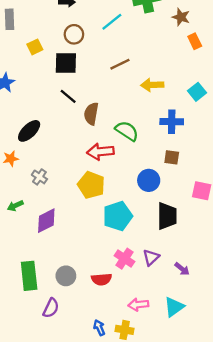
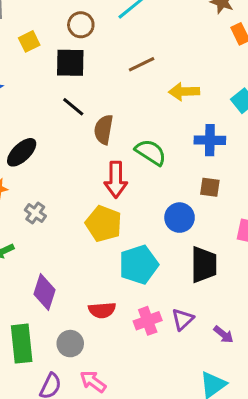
red arrow: (100, 152) -> (116, 180), turned -85
purple diamond: (46, 221) -> (44, 292), moved, turned -45
pink cross: (125, 259) -> (148, 321), turned 36
red semicircle: (102, 279) -> (102, 310), moved
pink arrow: (138, 305) -> (93, 382), moved, turned 42

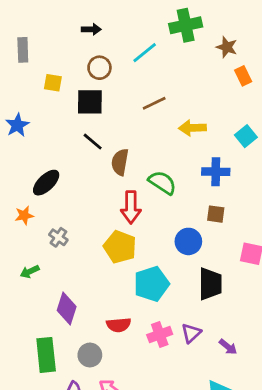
yellow square: (29, 41) -> (53, 83), turned 36

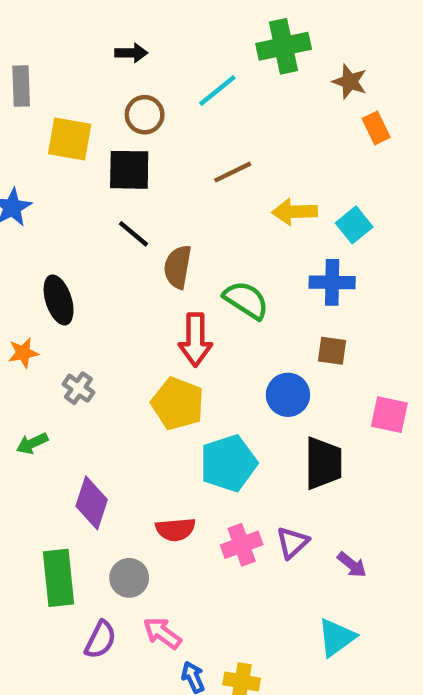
yellow square: (53, 83) -> (70, 139), size x1.5
cyan square: (246, 136) -> (354, 225), moved
black ellipse: (46, 183) -> (59, 300), turned -64

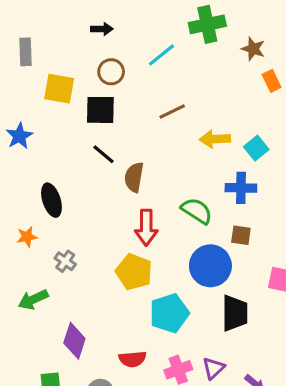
green semicircle: (246, 300) -> (197, 211), moved
blue circle: (288, 395) -> (210, 266), size x1.4
green arrow: (32, 443) -> (33, 299), size x1.4

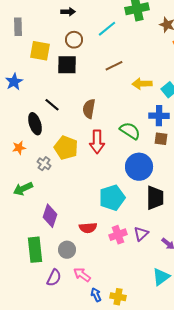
black line: (103, 154) -> (52, 105), moved
brown square: (241, 235) -> (161, 139), moved
yellow pentagon: (134, 272) -> (66, 148), moved

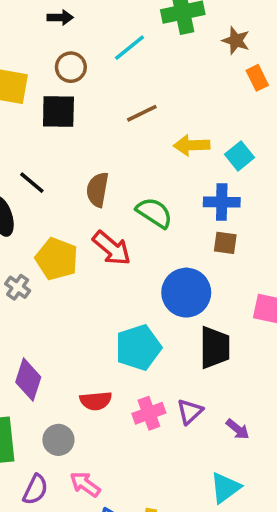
green semicircle: (130, 131) -> (154, 213), moved
red arrow: (97, 142) -> (112, 248), turned -50

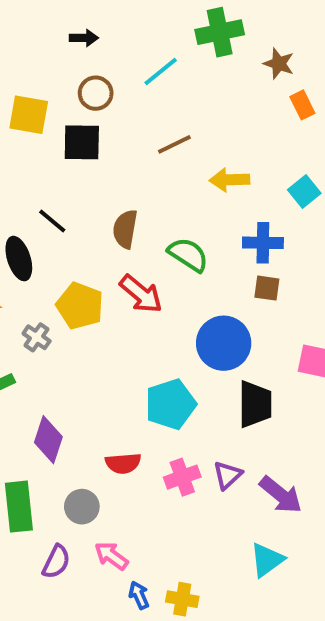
cyan square: (239, 156) -> (304, 192), moved
purple arrow: (238, 429) -> (281, 495), size x1.6

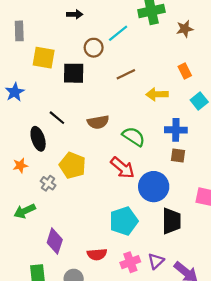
brown star: (279, 64) -> (185, 29), turned -30
brown circle: (96, 93) -> (94, 48), moved
orange rectangle: (302, 105) -> (185, 71), moved
brown semicircle: (125, 229) -> (98, 122), turned -110
red arrow: (141, 294) -> (123, 168), moved

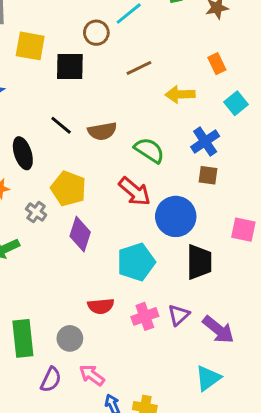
black line: (57, 118) -> (61, 125), moved
blue cross: (176, 130) -> (205, 141), turned -35
purple diamond: (55, 241) -> (80, 234), moved

